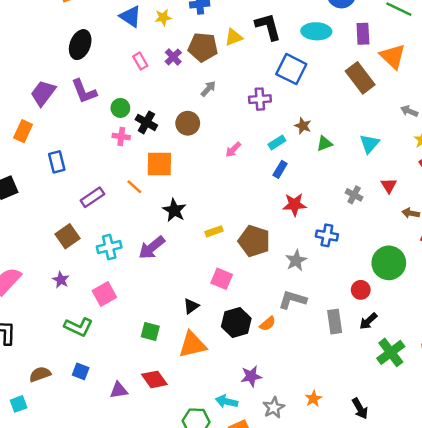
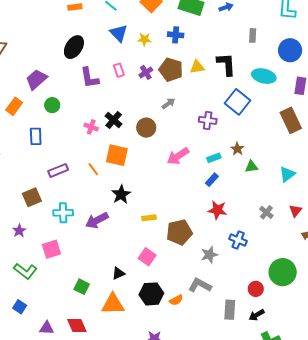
purple L-shape: (84, 91) -> (90, 78), moved
green circle: (120, 108) -> (52, 105), moved
pink arrow: (233, 150) -> (178, 156), size x1.6
brown pentagon: (254, 241) -> (179, 232), turned 30

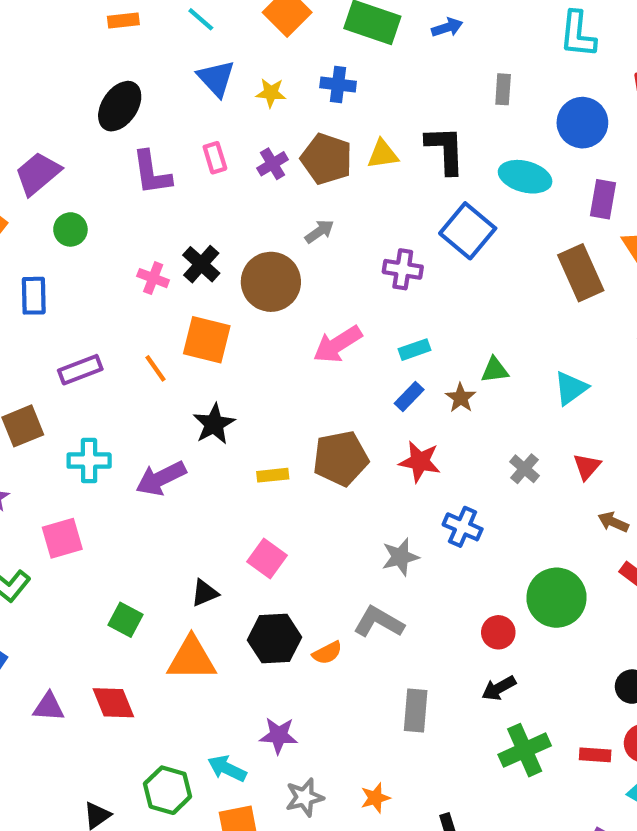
brown circle: (146, 128) -> (271, 282), size x1.4
brown star: (237, 149) -> (461, 398), moved
brown pentagon: (179, 232) -> (340, 458), moved
gray rectangle: (230, 310) -> (416, 710), moved

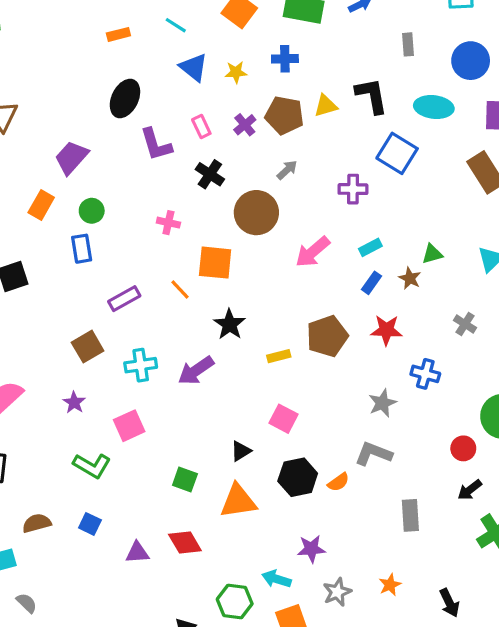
green circle: (70, 229) -> (92, 211), moved
black cross: (201, 264) -> (210, 174), moved

